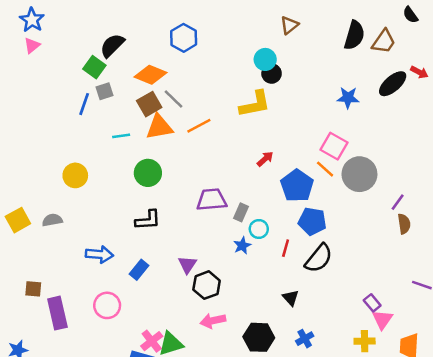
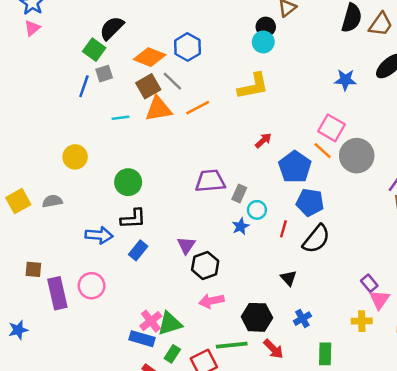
blue hexagon: (184, 38) -> (187, 47), moved
black circle: (272, 73) -> (266, 27), moved
green circle: (148, 173) -> (128, 182), moved
black L-shape: (148, 220) -> (133, 219), moved
pink circle: (107, 305) -> (92, 286), moved

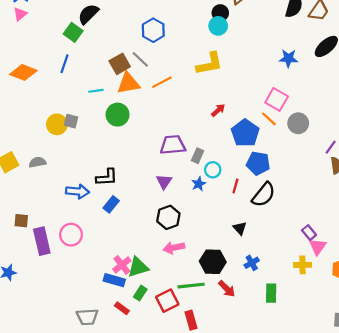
orange diamond: (150, 57) -> (23, 72), moved
gray square: (104, 74) -> (71, 121), moved, turned 32
gray circle: (357, 156) -> (298, 123), size x0.7
green circle: (128, 182) -> (118, 115), moved
purple triangle: (186, 245) -> (164, 182), moved

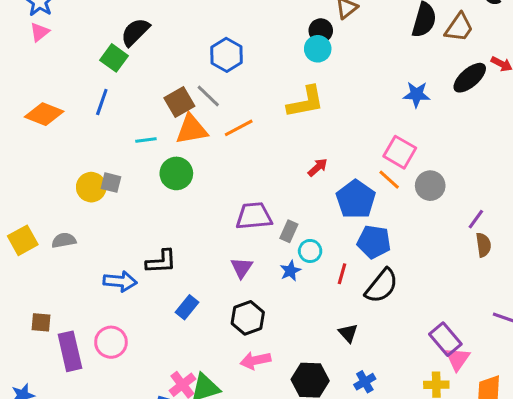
blue rectangle: (111, 204) -> (187, 307), moved
purple rectangle: (309, 233) -> (445, 339), size x1.5

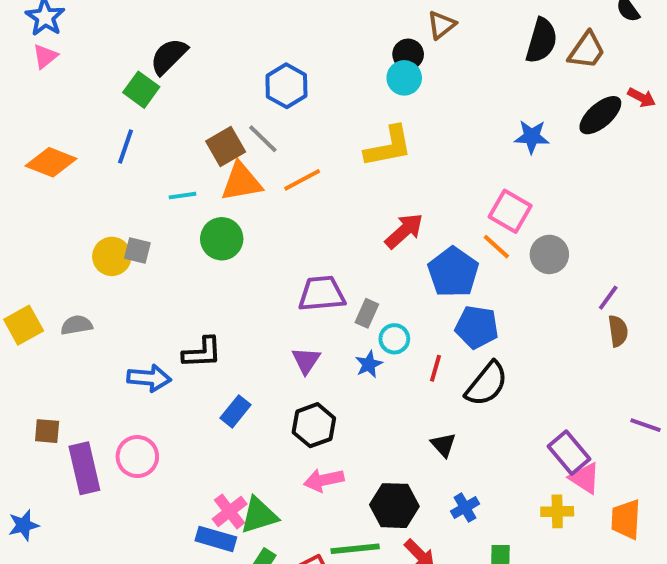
red arrow: (318, 167) -> (404, 231), size x1.5
pink triangle: (458, 359) -> (585, 478), turned -32

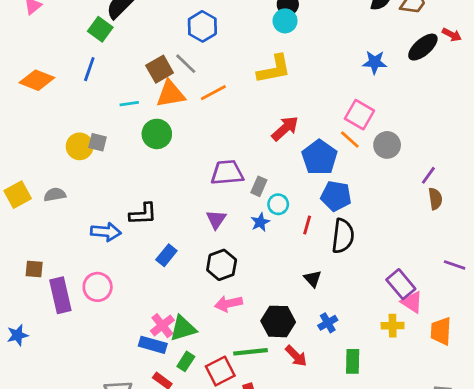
black semicircle: (487, 384) -> (343, 236), turned -32

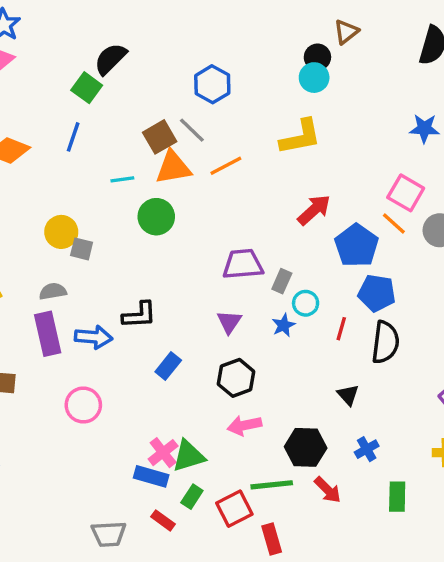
gray square: (98, 142) -> (82, 249), moved
gray semicircle: (55, 195) -> (53, 291), moved
purple rectangle: (60, 295) -> (48, 334), moved

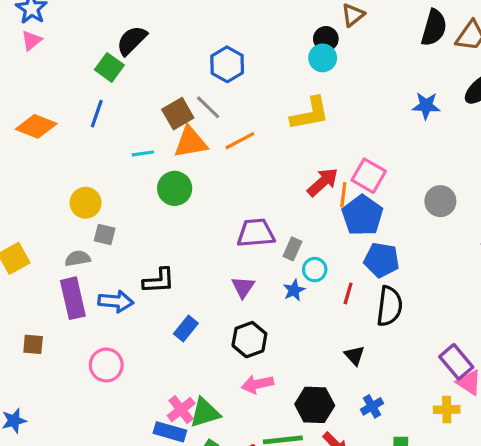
pink square: (406, 193) -> (369, 176), moved
orange line: (394, 223) -> (343, 195), moved, turned 55
gray square: (82, 249) -> (105, 235), moved

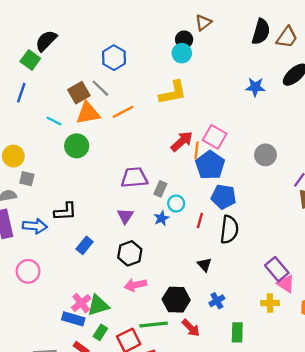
cyan line: (143, 153) -> (54, 121), turned 35

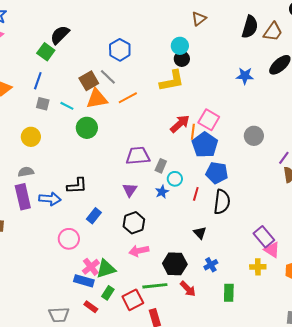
black circle: (184, 40) -> (182, 59), moved
gray square: (27, 179) -> (43, 104), moved
pink circle: (28, 271) -> (69, 239), moved

